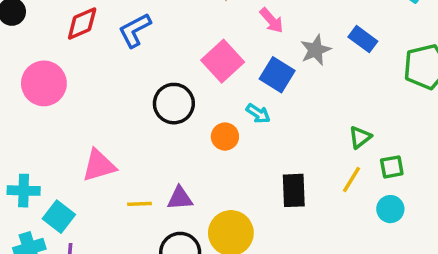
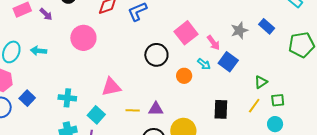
pink arrow: (272, 20) -> (213, 43), moved
blue square: (277, 75) -> (228, 62), moved
cyan square: (59, 217) -> (96, 115), moved

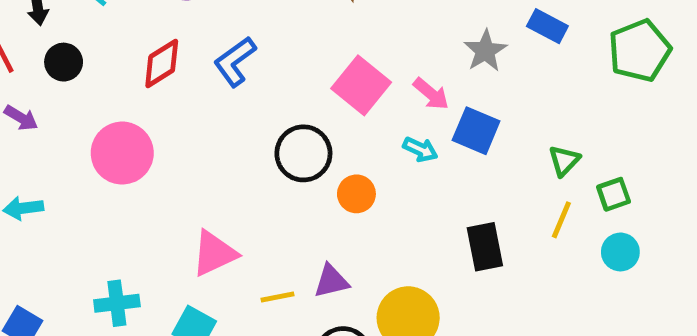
orange circle: (184, 76) -> (356, 194), moved

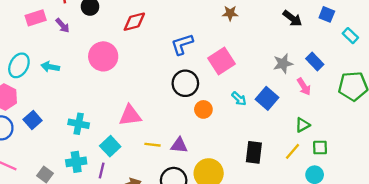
blue L-shape: (235, 62) -> (182, 44), moved
pink arrow: (431, 94) -> (304, 87), moved

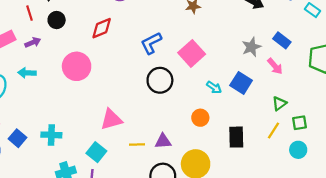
purple arrow: (63, 26) -> (33, 42), turned -63
cyan arrow: (50, 67) -> (27, 73), moved
orange circle: (203, 109) -> (200, 118), moved
cyan cross: (79, 124) -> (51, 135), moved

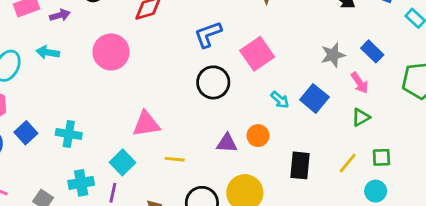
green triangle: (279, 103) -> (361, 117), moved
purple triangle: (163, 141) -> (227, 143), moved

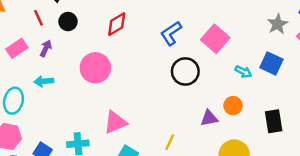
purple arrow: (60, 15) -> (46, 48), turned -35
pink triangle: (146, 124) -> (115, 122), moved
yellow line: (175, 159) -> (170, 142), turned -56

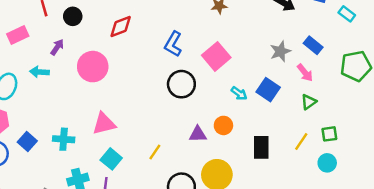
blue L-shape: (171, 33) -> (173, 44), turned -35
purple arrow: (46, 48) -> (57, 47), moved

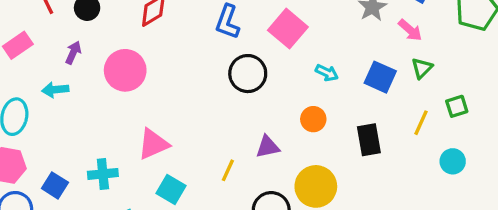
blue square: (268, 90) -> (380, 77), moved
purple triangle: (198, 134) -> (268, 147), moved
cyan circle: (327, 163) -> (453, 161), moved

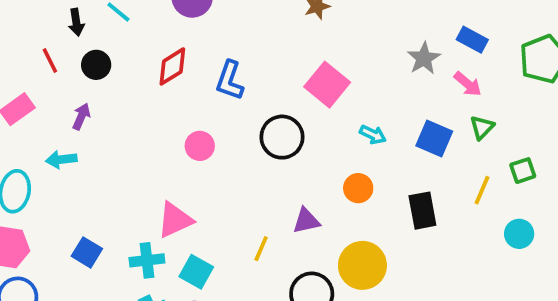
blue L-shape: (228, 22) -> (230, 80), moved
pink circle: (125, 70) -> (200, 146), moved, size x0.6
cyan cross: (103, 174) -> (147, 260), moved
blue square: (55, 185) -> (87, 252), moved

